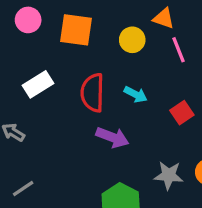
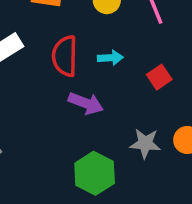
cyan arrow: (136, 94) -> (110, 58), turned -30

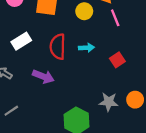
purple arrow: (86, 103) -> (43, 76), moved

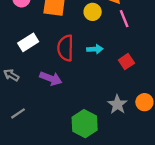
gray star: (109, 102) -> (117, 104), turned 30

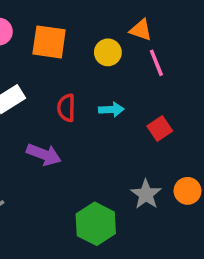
red semicircle: (65, 48) -> (66, 108), size x0.7

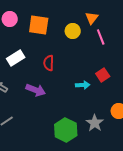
orange triangle: (141, 30) -> (92, 18), turned 48
cyan arrow: (111, 110) -> (83, 85), moved
gray star: (146, 194) -> (95, 123), moved

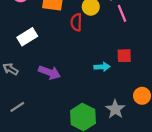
red semicircle: (49, 63) -> (76, 22), moved
red square: (103, 75) -> (124, 56), turned 32

